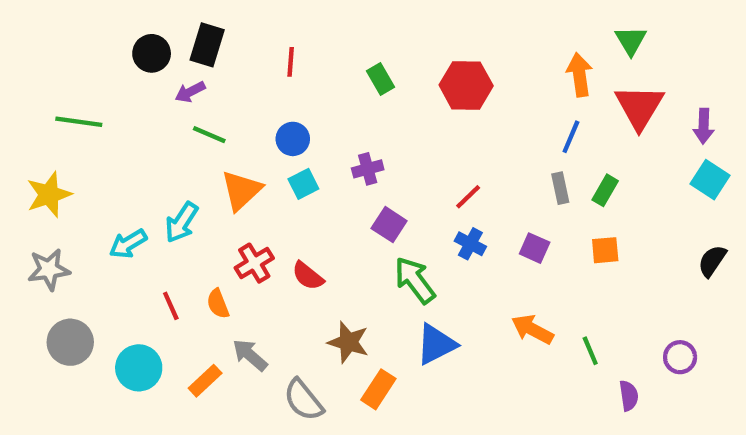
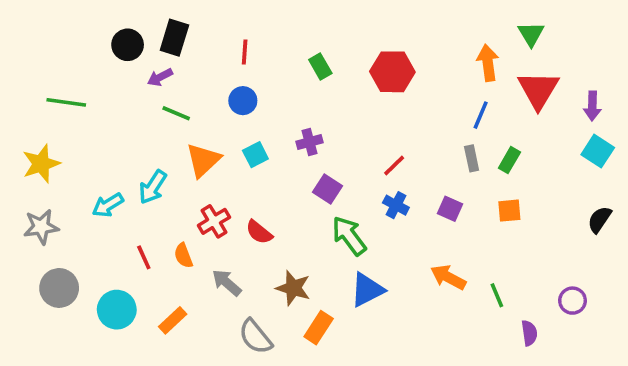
blue circle: (293, 139) -> (243, 101), moved
gray arrow: (250, 355) -> (227, 283), moved

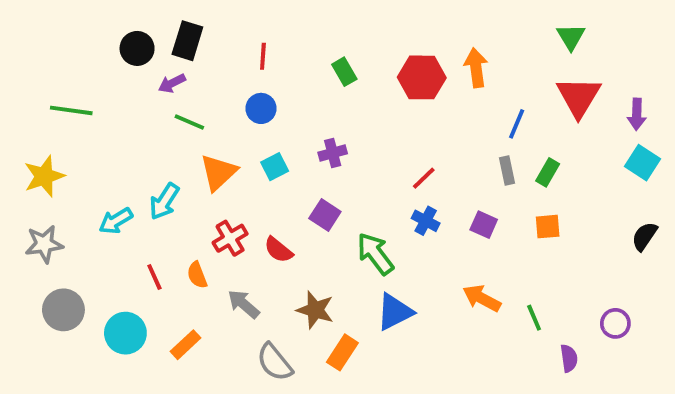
orange arrow: (488, 63) -> (476, 68), moved
purple square: (328, 189) -> (325, 215), moved

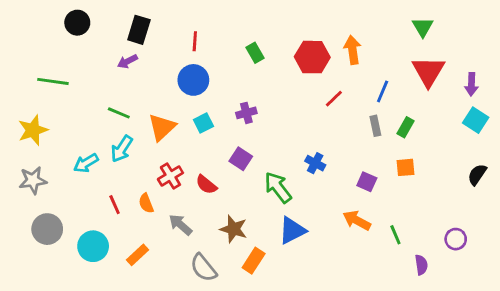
black circle: (137, 48) -> (77, 23), moved
blue circle: (261, 108) -> (193, 80), size x1.4
green line: (189, 122) -> (119, 113), moved
red line: (424, 178) -> (334, 99), moved
purple square: (484, 225) -> (367, 182), moved

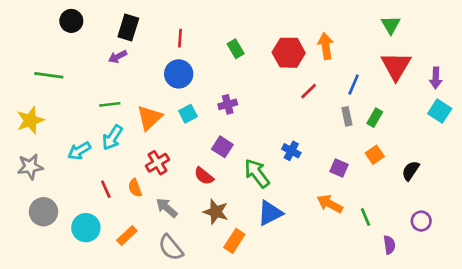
green line: (119, 113) -> (110, 104), turned -30
orange square: (406, 167) -> (375, 155), turned -30
black semicircle: (477, 175) -> (411, 171), moved
red semicircle: (206, 185) -> (204, 176), moved
gray semicircle: (203, 268) -> (171, 248), moved

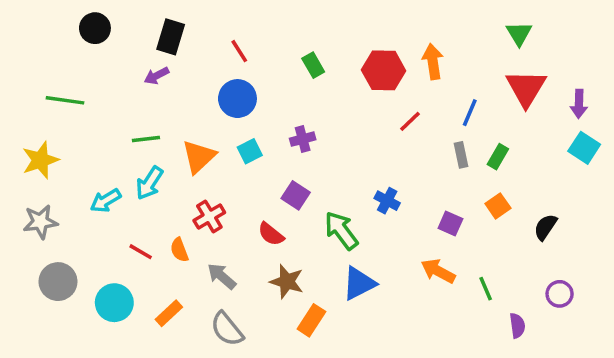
red line: (180, 38) -> (239, 51), turned -36
red line: (106, 189) -> (141, 252), turned -36

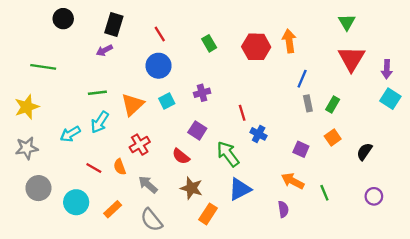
blue line: (470, 113) -> (302, 79), moved
red line: (410, 121) -> (242, 113), moved, turned -63
purple semicircle: (517, 326) -> (283, 209), moved

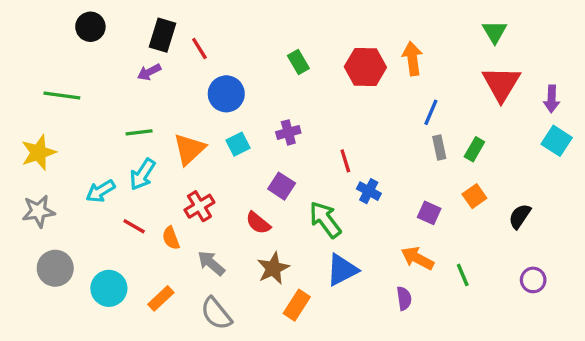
red line: (160, 34) -> (199, 49), moved
red line: (94, 168) -> (134, 226), moved
brown star: (191, 188) -> (273, 268), turned 30

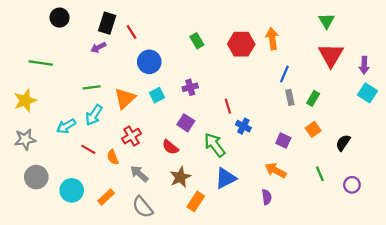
green line: (463, 275) -> (320, 174), moved

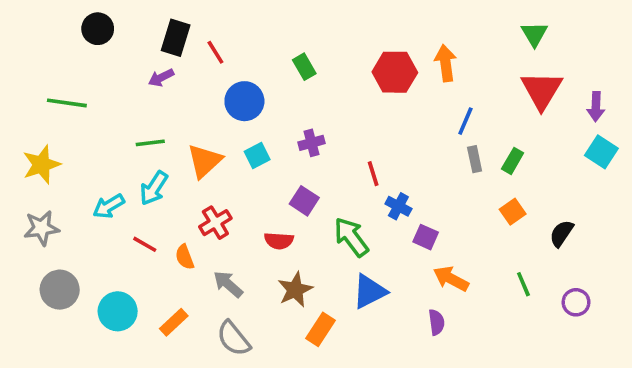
green rectangle: (197, 41) -> (304, 67), moved
purple square: (283, 141) -> (426, 237), moved
red semicircle: (170, 147) -> (279, 241), turned -35

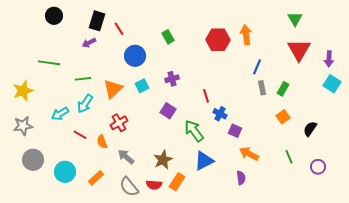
green line: (67, 103) -> (49, 63), moved
red semicircle: (279, 241) -> (154, 185), moved

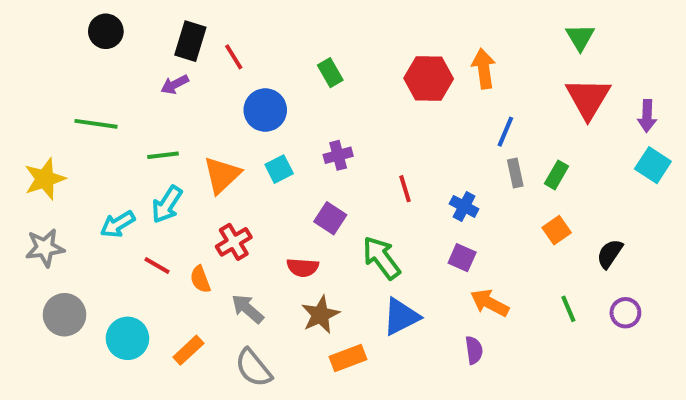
blue cross: (220, 114) -> (464, 206), moved
purple circle: (318, 167) -> (625, 313), moved
orange rectangle: (177, 182) -> (348, 358), turned 36
red semicircle: (154, 185) -> (303, 267), moved

